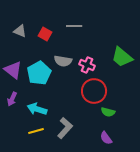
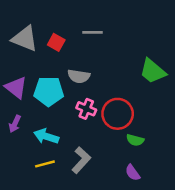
gray triangle: (20, 31) -> (25, 39), size x1.6
pink cross: (87, 65) -> (86, 109), moved
cyan pentagon: (39, 73) -> (49, 91), turned 30

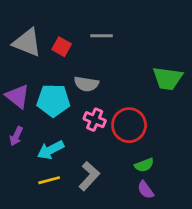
green trapezoid: (153, 71) -> (168, 78), turned -32
cyan arrow: (46, 136) -> (51, 150), turned -45
green semicircle: (135, 140) -> (144, 165), moved, turned -36

